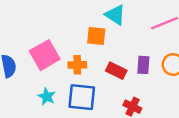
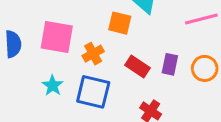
pink square: (45, 55) -> (57, 37), turned 32
orange cross: (77, 65) -> (93, 54), turned -36

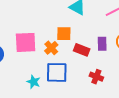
orange square: (120, 23) -> (64, 34), moved
cyan star: (53, 85) -> (34, 82), moved

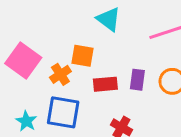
pink square: (26, 42) -> (23, 60), turned 30
red rectangle: (82, 50) -> (105, 84), turned -35

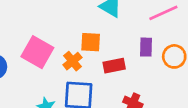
purple rectangle: (137, 80) -> (146, 47), moved

